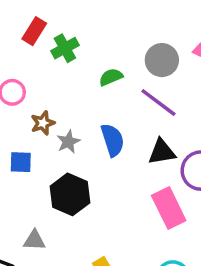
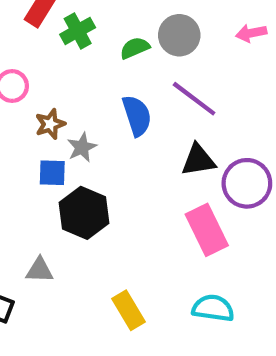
gray circle: (162, 60) -> (179, 35), moved
green semicircle: (111, 77) -> (135, 48), moved
blue semicircle: (113, 140) -> (137, 116), moved
blue square: (21, 162) -> (52, 173), moved

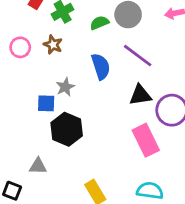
brown star: (50, 124) -> (53, 45), moved, turned -30

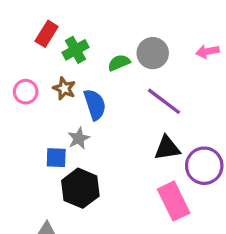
blue semicircle: (101, 66) -> (95, 105), moved

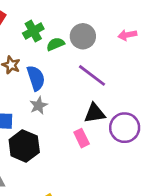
green cross: (76, 50) -> (33, 31), moved
gray star: (79, 138) -> (38, 105), moved
pink rectangle: (174, 201) -> (82, 138), moved, size x0.6

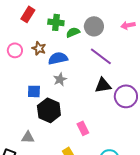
green cross: (33, 31) -> (56, 22), turned 35
blue semicircle: (36, 78) -> (58, 58), turned -84
pink rectangle: (82, 138) -> (83, 128), moved

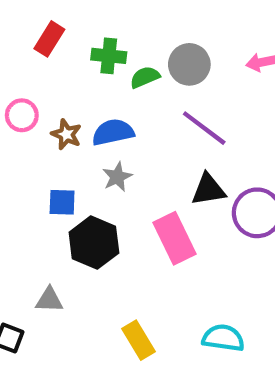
brown star: (39, 48) -> (66, 134), moved
pink rectangle: (83, 128) -> (174, 238), moved, size x1.6

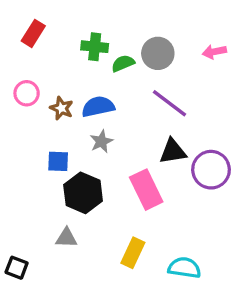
red rectangle: (49, 39) -> (33, 33), moved
gray triangle: (49, 300) -> (66, 238), moved
yellow rectangle: (138, 340) -> (133, 253), moved, turned 56

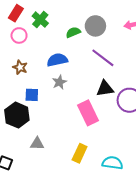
green cross: (95, 47) -> (40, 20), moved, turned 35
pink circle: (27, 93) -> (19, 35), moved
brown star: (61, 108) -> (20, 67), moved
black hexagon: (83, 193) -> (17, 115), moved

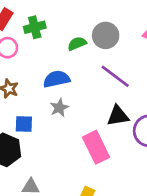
green cross: (40, 20) -> (35, 27), turned 35

